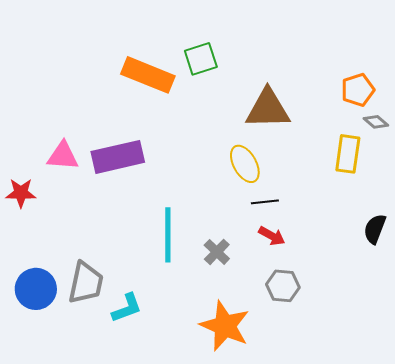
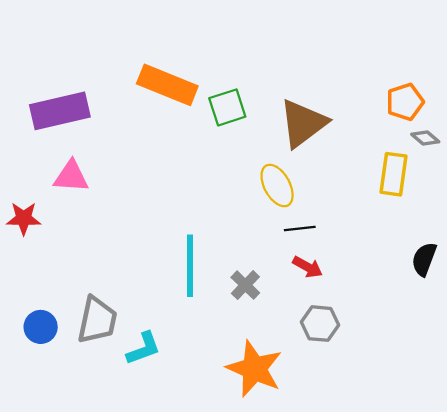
green square: (201, 59) -> (227, 107), moved
brown triangle: (268, 109) -> (303, 123), turned -36
purple rectangle: (118, 157) -> (60, 111), moved
blue circle: (36, 289) -> (41, 327), size x0.7

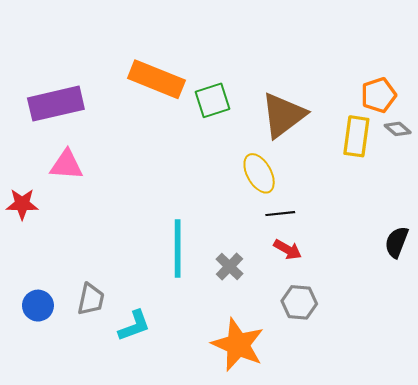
yellow rectangle: (394, 174) -> (356, 136), moved
gray trapezoid: (97, 320) -> (91, 299), size x0.7

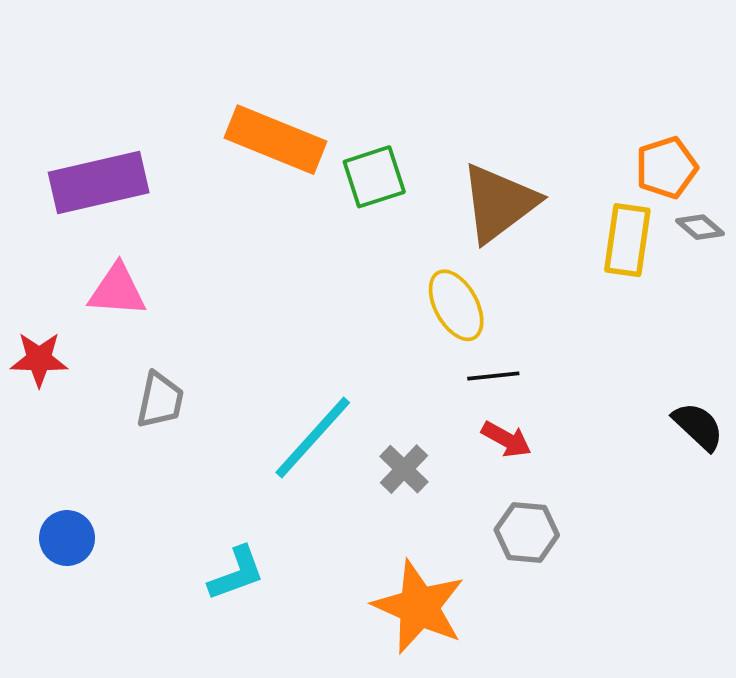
black semicircle: (397, 242) -> (698, 426), turned 112
cyan line: (178, 248) -> (313, 437), turned 42
gray trapezoid: (91, 299) -> (160, 400), moved

